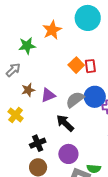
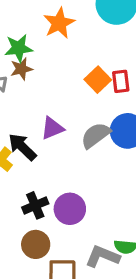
brown star: (28, 90) -> (21, 69), moved
black arrow: (65, 123) -> (22, 147), moved
purple circle: (68, 154) -> (70, 209), moved

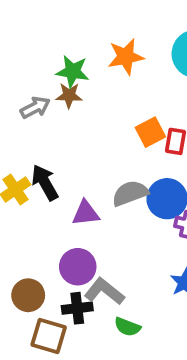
purple triangle: (52, 128) -> (86, 213), moved
black cross: (35, 205) -> (77, 308), moved
gray L-shape: (102, 256) -> (104, 291), moved

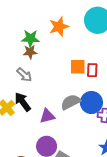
gray arrow: (35, 107) -> (24, 75), moved, turned 77
orange square: (150, 132) -> (78, 67), turned 35

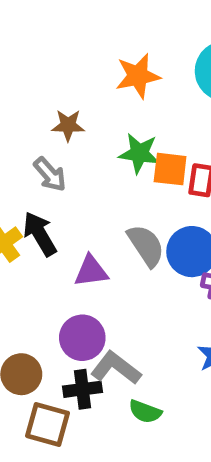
green star: (30, 38) -> (139, 153), moved
gray semicircle: (71, 102) -> (146, 245), turned 78

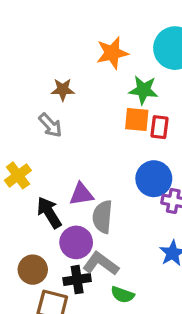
green star: (139, 153) -> (143, 90), moved
black arrow: (40, 234) -> (49, 213), moved
gray semicircle: (146, 245) -> (103, 217), moved, turned -140

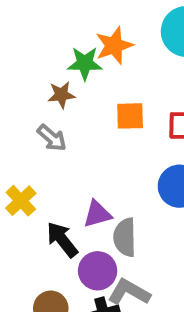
green star: (143, 90) -> (85, 63), moved
orange square: (137, 120) -> (130, 116), moved

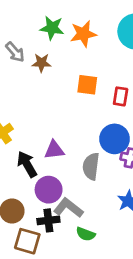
green star: (85, 63) -> (52, 28), moved
gray arrow: (52, 138) -> (15, 52), moved
gray semicircle: (125, 237) -> (91, 166), moved

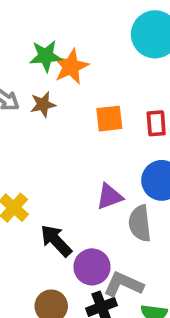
orange star: (83, 34) -> (71, 67), moved
purple triangle: (54, 150) -> (109, 197), moved

